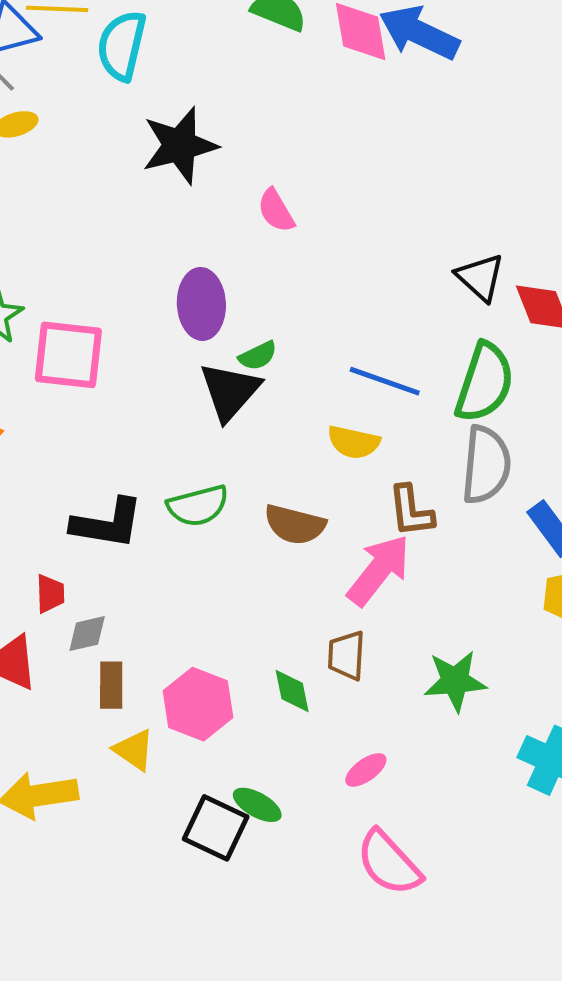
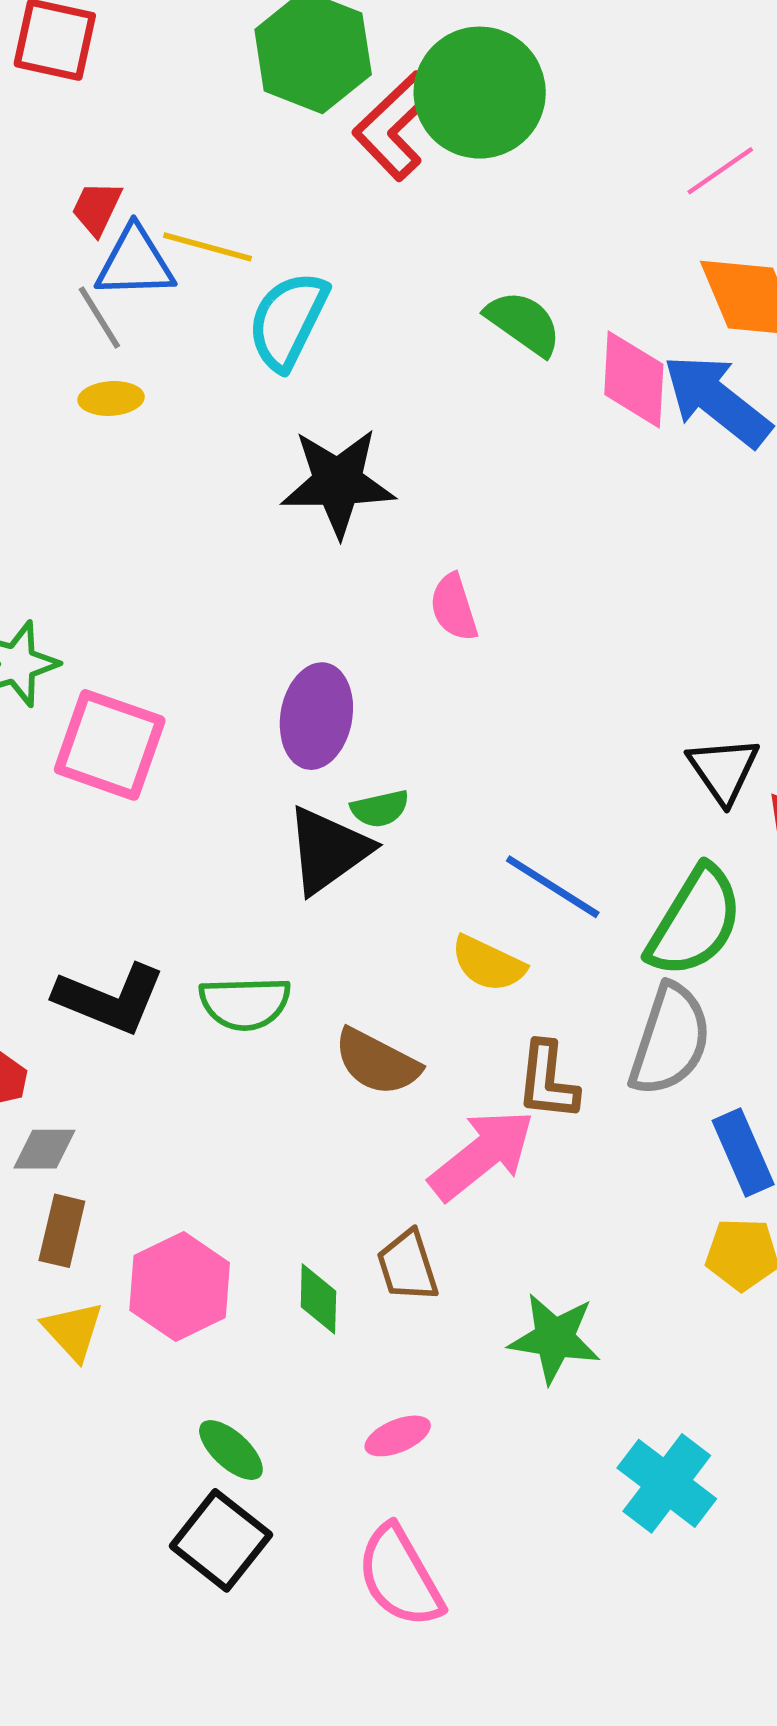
brown trapezoid: (346, 655) -> (408, 1266), turned -34
black square: (216, 828) -> (221, 1540), moved

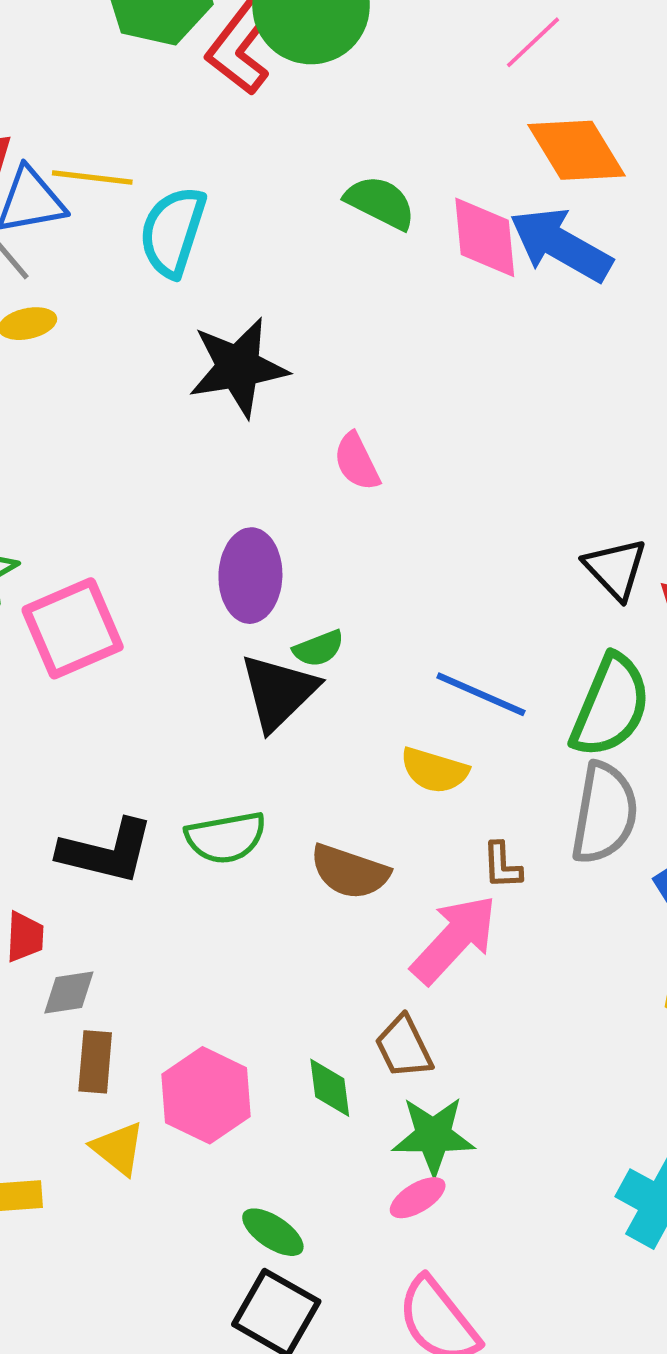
pink square: (110, 745) -> (73, 628), turned -34
brown L-shape: (548, 1081) -> (502, 866), size x0.7
green star: (554, 1338) -> (433, 1136), moved

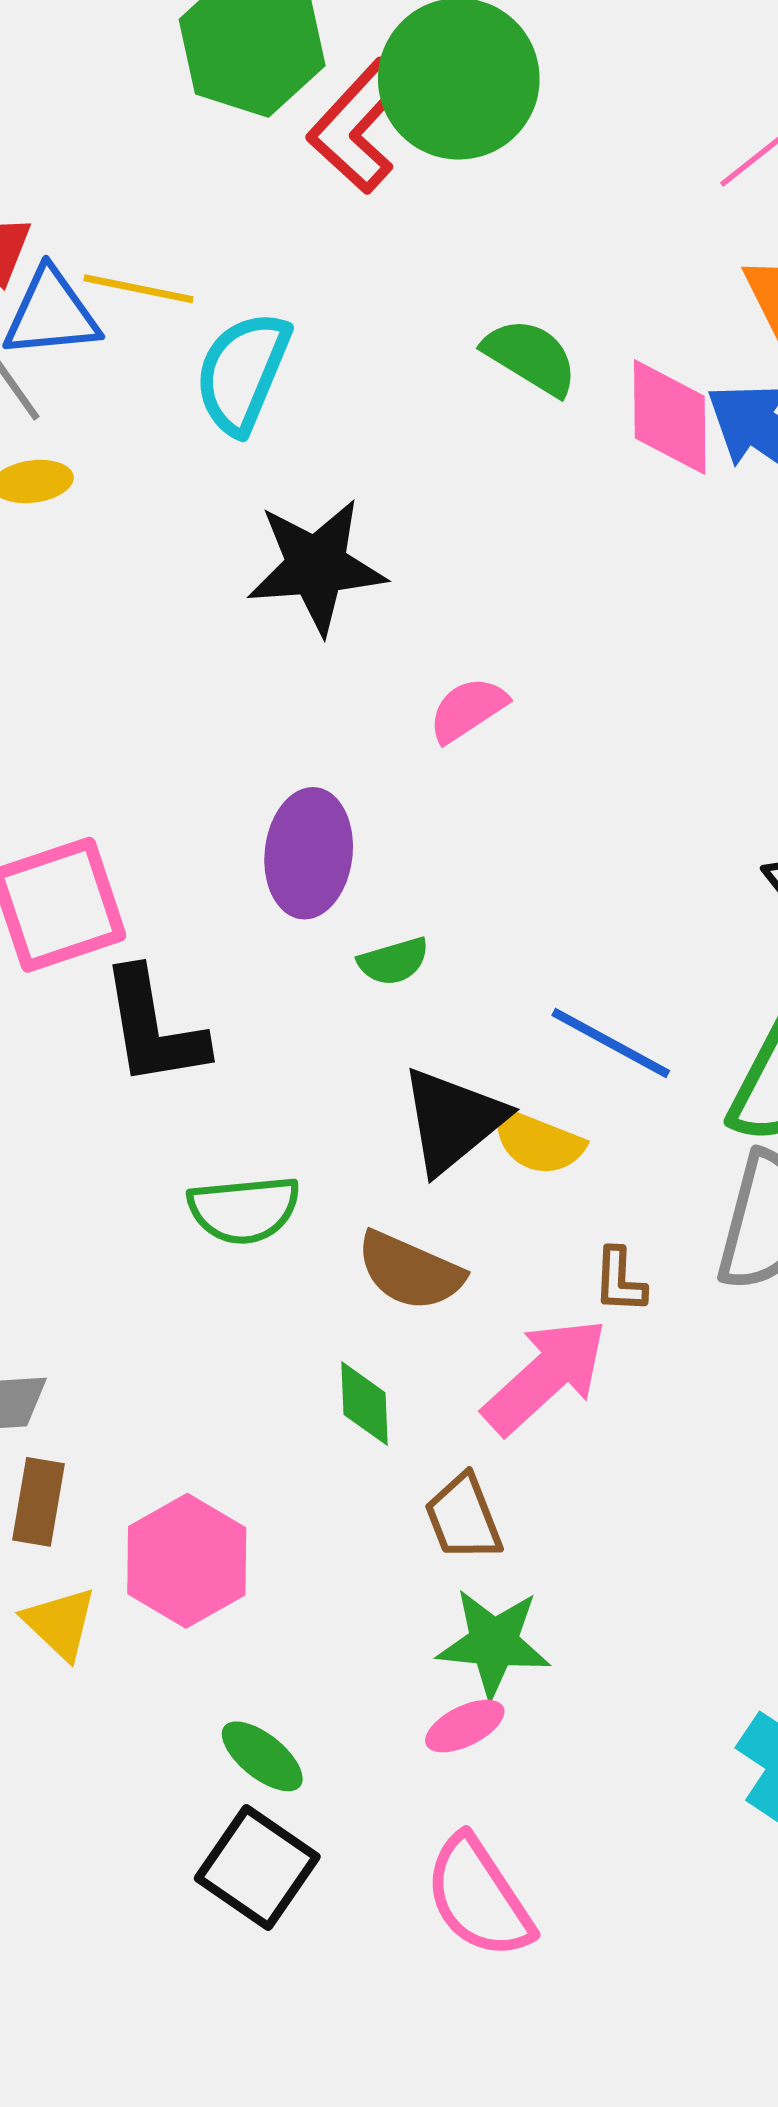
pink semicircle: (357, 462) -> (468, 710), turned 78
black triangle: (279, 692) -> (453, 1120), moved
black L-shape: (106, 851) -> (153, 1028), moved, turned 62
green diamond: (330, 1088) -> (364, 1404), moved

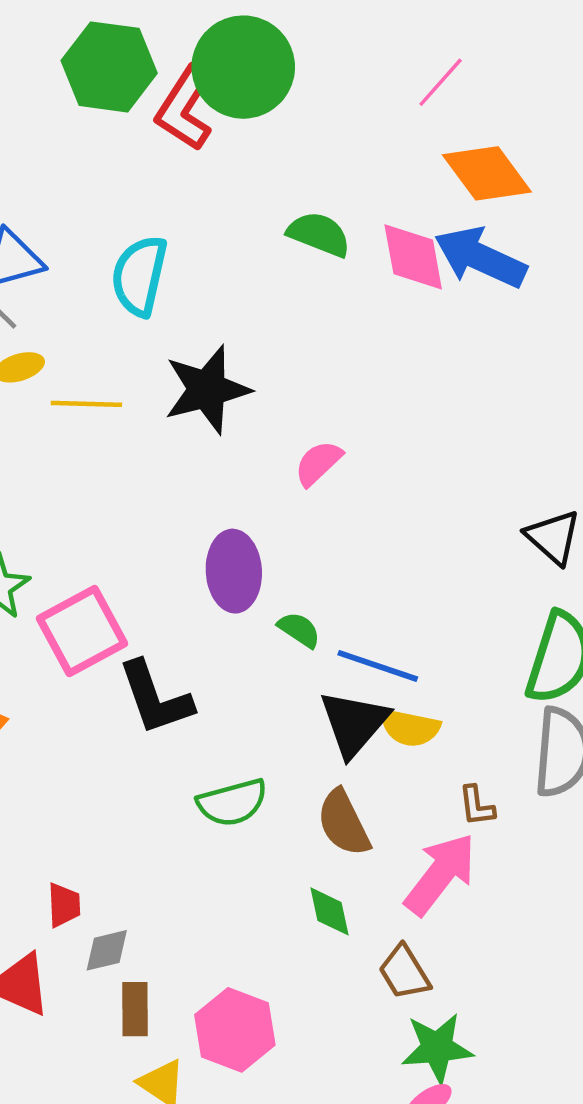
yellow line: (138, 289) -> (86, 404), moved
green semicircle: (394, 961) -> (299, 630), turned -120
blue line: (611, 1043) -> (378, 666), moved
brown semicircle: (410, 1271) -> (344, 823), turned 50

